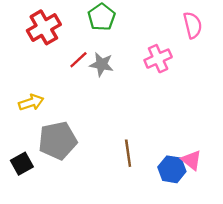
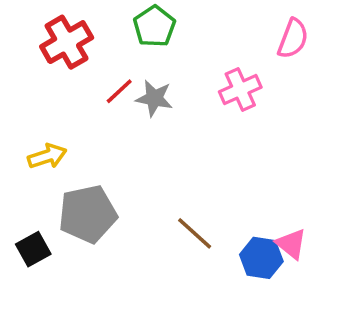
pink semicircle: (193, 25) -> (293, 39), turned 35
brown line: (128, 153) -> (195, 233), turned -40

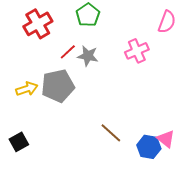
gray pentagon: (88, 214) -> (58, 86), moved

